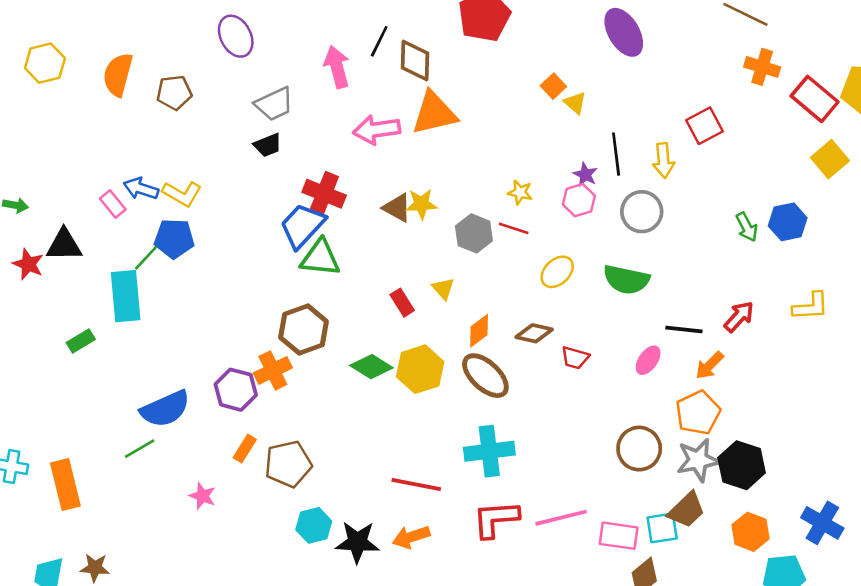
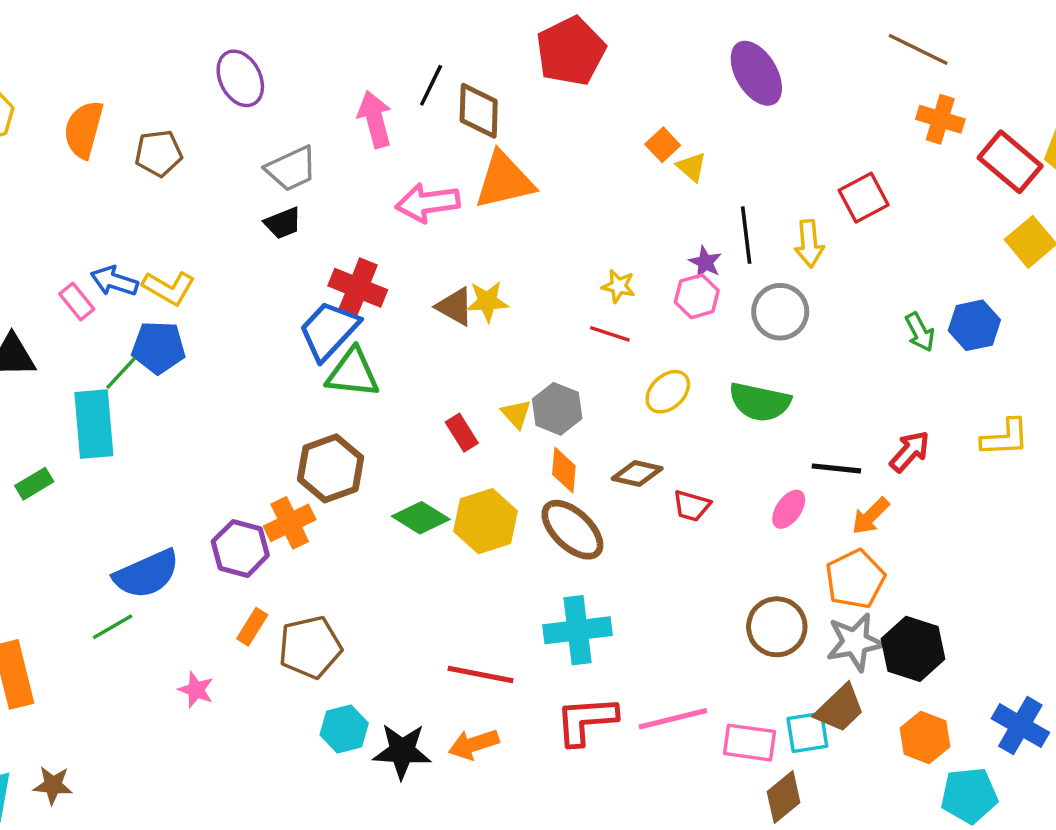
gray hexagon: (474, 233) -> (557, 409), moved
orange diamond: (479, 331) -> (564, 470), turned -48

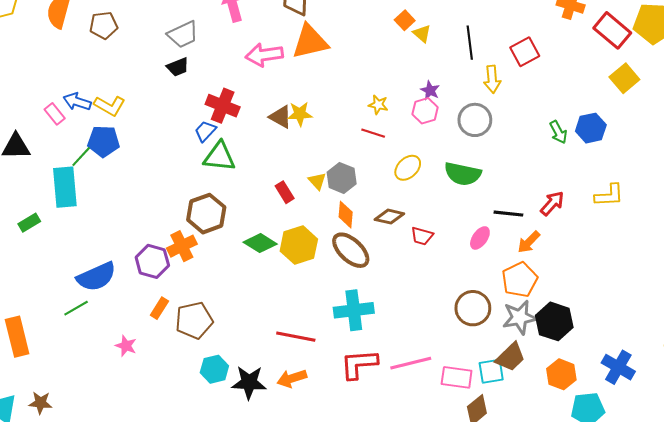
black line: (746, 235) -> (470, 43), moved
blue trapezoid: (329, 330) -> (205, 131), size x0.6

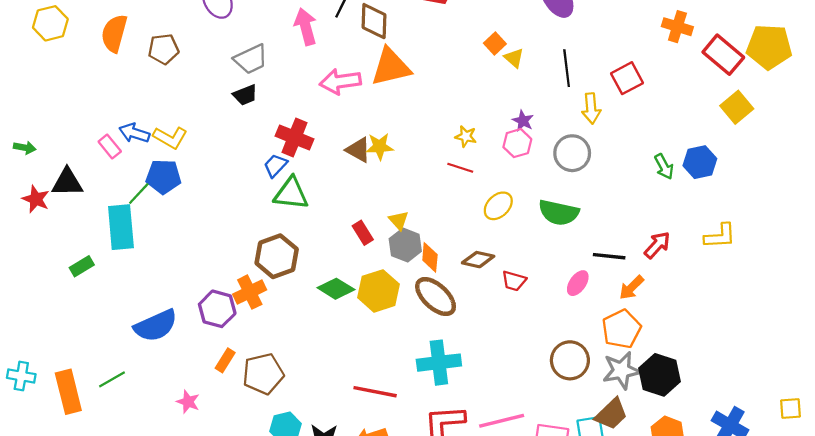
gray hexagon: (342, 178) -> (405, 245), moved
green line: (76, 308) -> (112, 379), moved

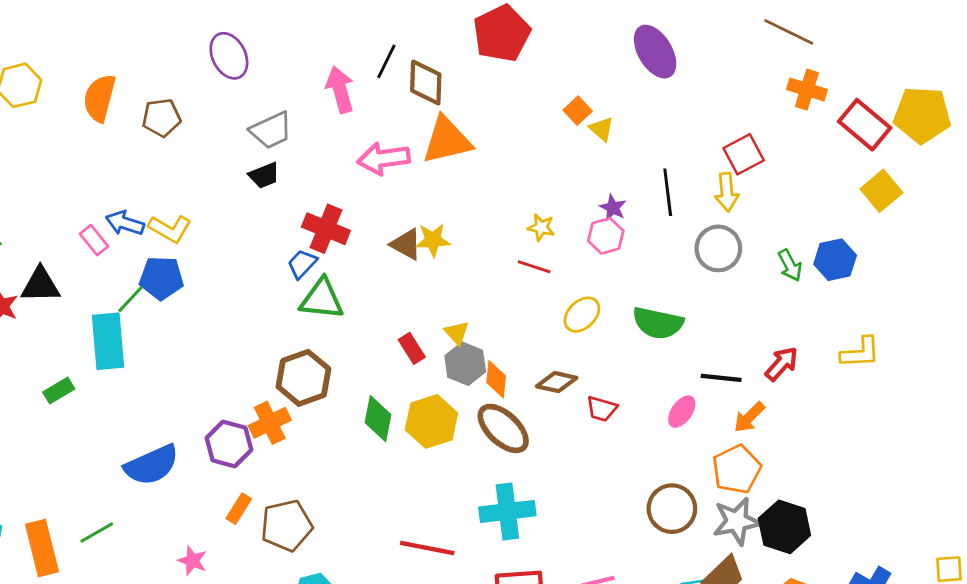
black line: (567, 68) -> (668, 192), moved
yellow arrow: (591, 108) -> (727, 192), moved
gray circle: (572, 153) -> (718, 248), moved
green diamond: (336, 289) -> (378, 419), turned 69

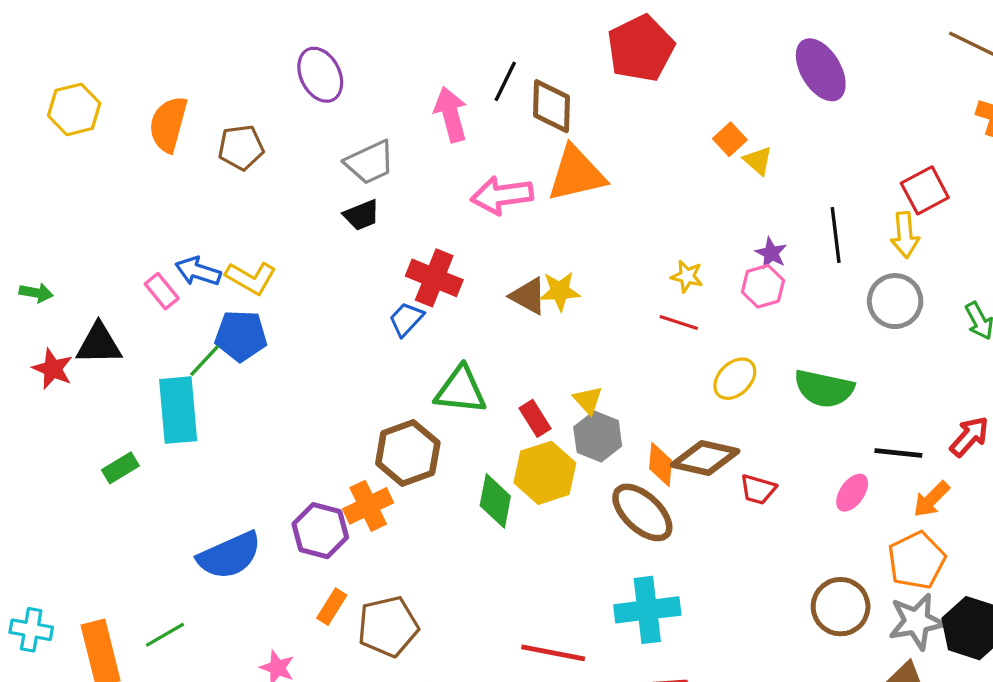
green triangle: (322, 299) -> (461, 390), moved
orange diamond: (496, 379) -> (661, 465), moved
brown diamond: (557, 382) -> (705, 458), size x1.4
yellow hexagon: (431, 421) -> (545, 473), moved

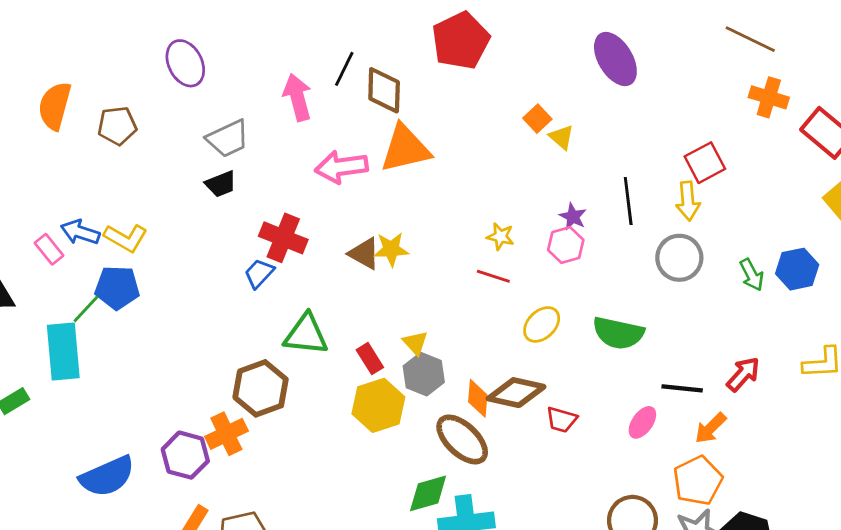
green diamond: (495, 501) -> (428, 493), moved, turned 63

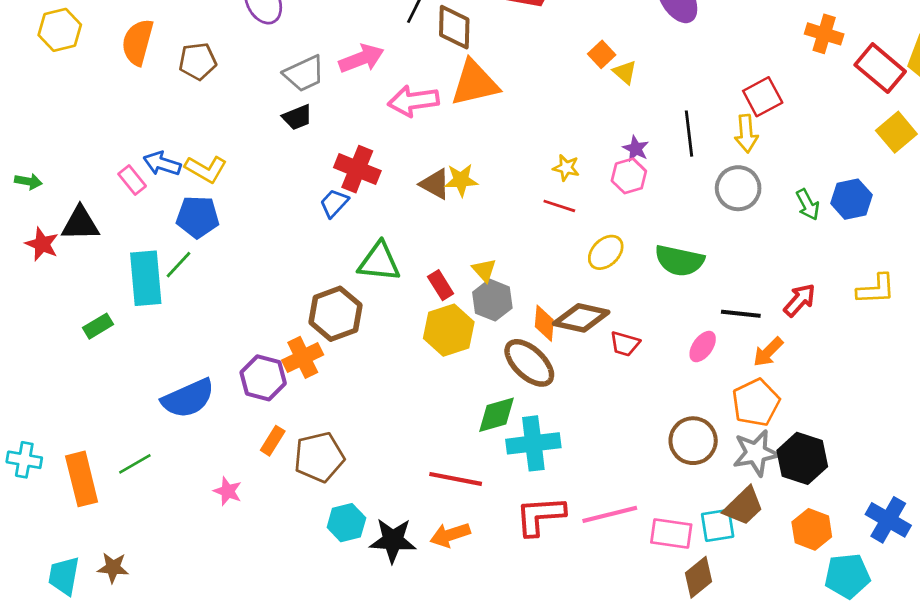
pink arrow: (297, 97) -> (361, 59), moved, turned 84
green line: (86, 309) -> (179, 265), moved

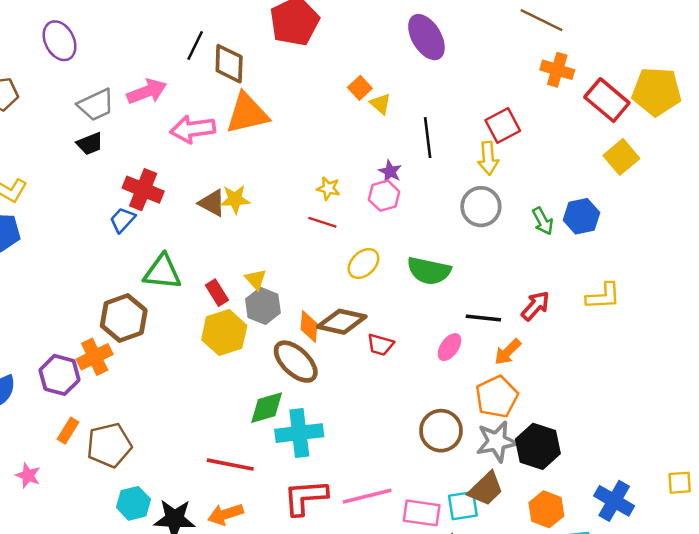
black line: (689, 134) -> (428, 138), moved

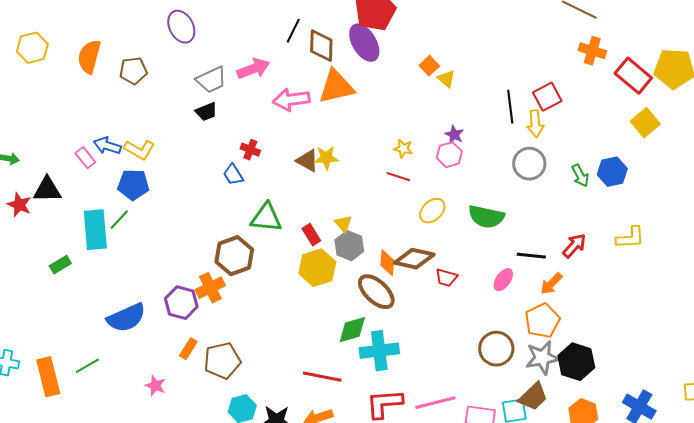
purple ellipse: (426, 37) -> (364, 43), moved
black line: (428, 138) -> (510, 107), moved
red cross: (143, 190) -> (250, 150), size x0.6
blue trapezoid: (122, 220) -> (233, 175), turned -75

